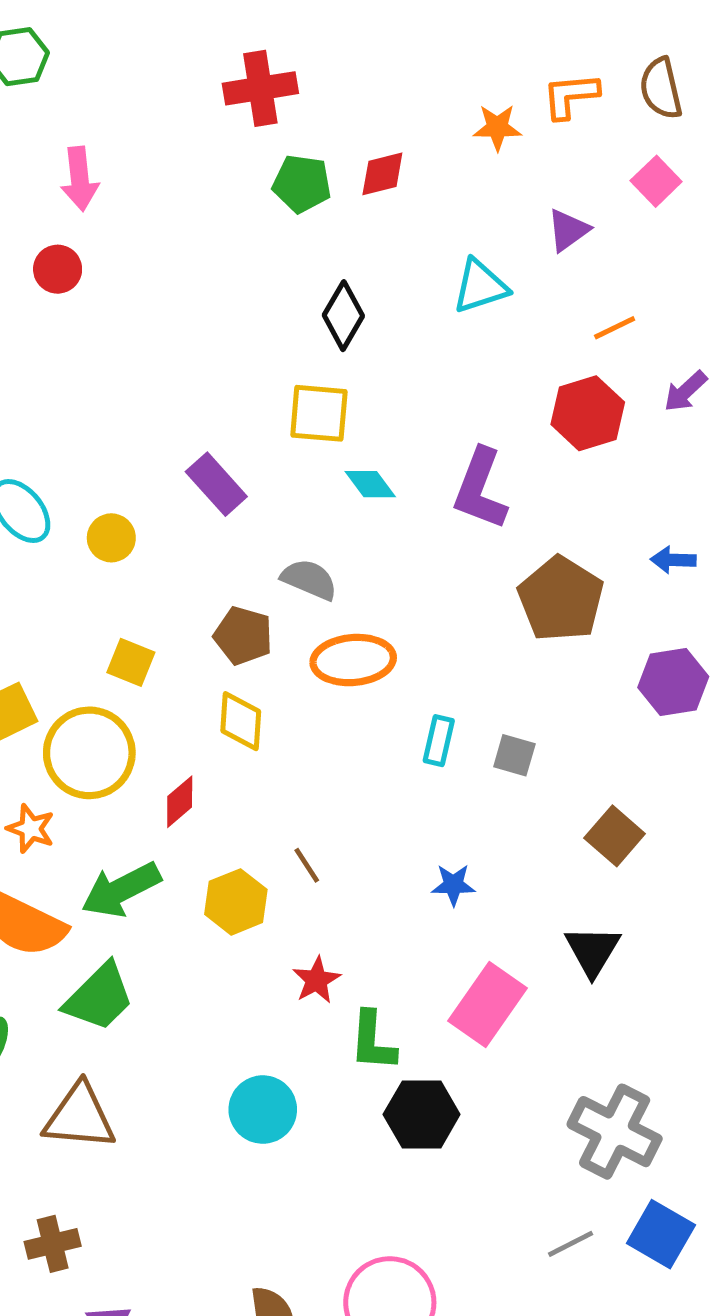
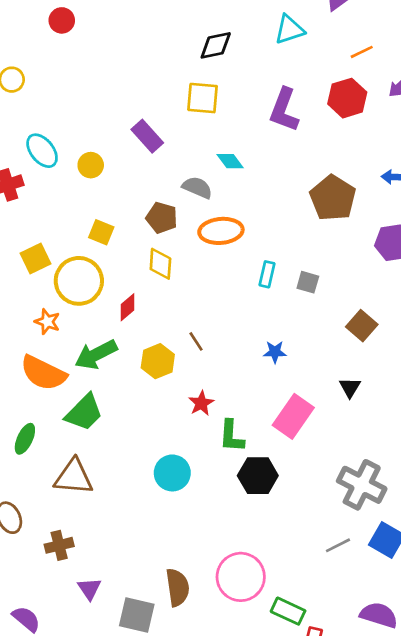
black diamond: (343, 316) -> (216, 45), turned 48
cyan diamond: (370, 484) -> (230, 161), moved
purple L-shape: (480, 489) -> (284, 110), moved
black triangle: (593, 951) -> (350, 387), size x0.7

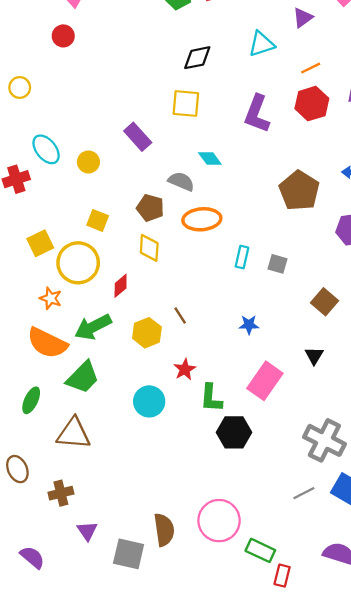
orange line: (362, 52) -> (311, 68), moved
cyan circle: (172, 473) -> (149, 401), moved

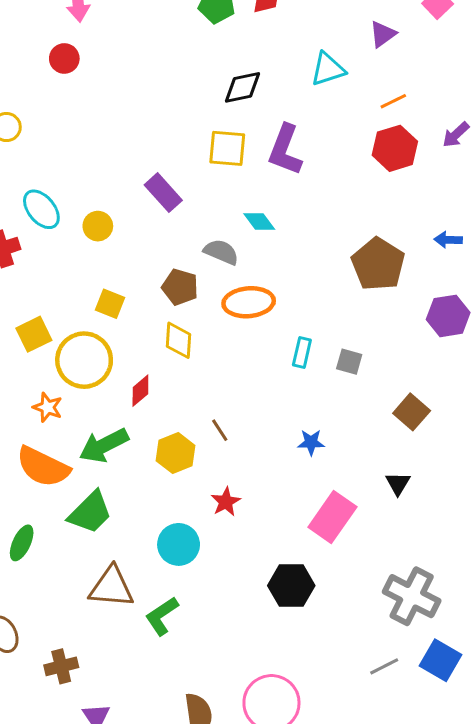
purple L-shape: (257, 114) -> (285, 150), moved
green L-shape: (211, 398) -> (162, 616), moved, turned 52
brown triangle: (74, 434) -> (112, 587), moved

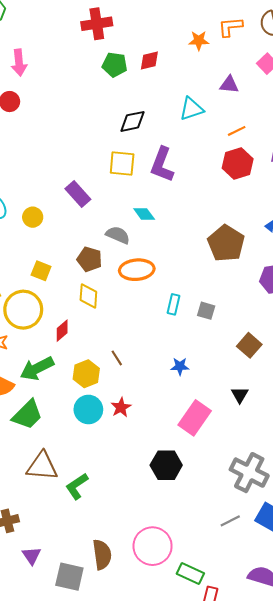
purple triangle: (383, 34) -> (229, 85), turned 42
cyan circle: (179, 544) -> (88, 409), moved

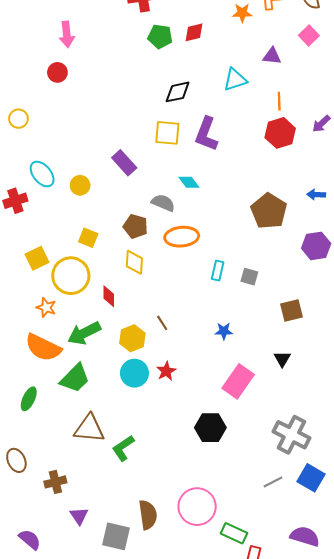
orange line: (237, 131) -> (279, 101), turned -66
red diamond: (62, 331) -> (109, 296), turned -50
brown square: (249, 345) -> (291, 311), turned 35

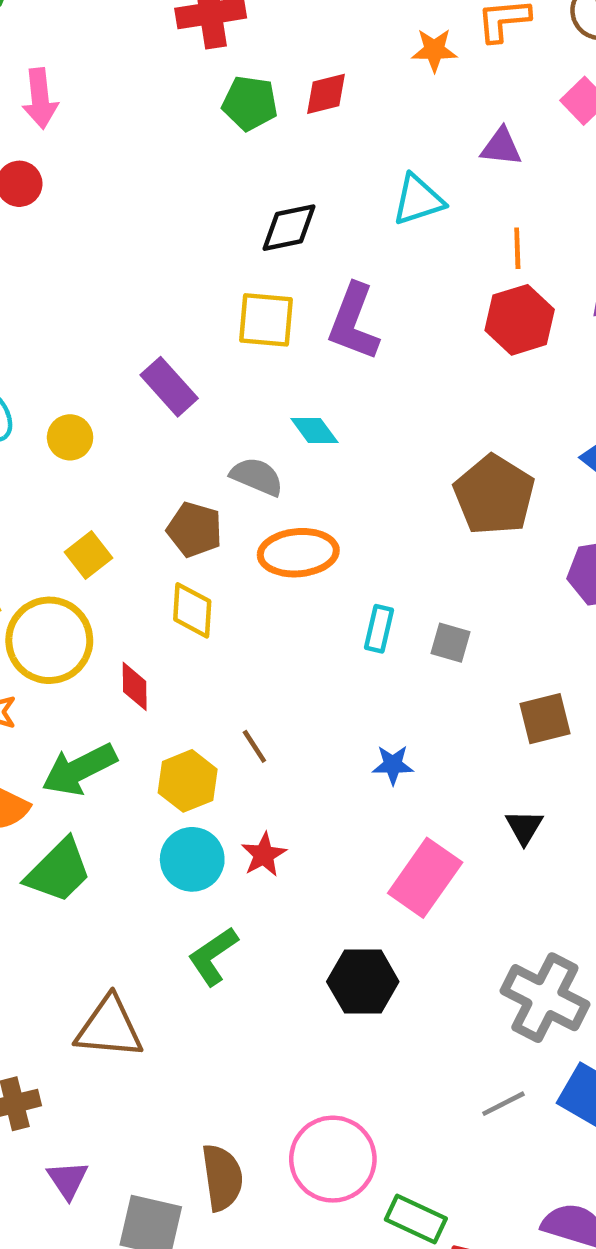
yellow square: (88, 238) -> (88, 555), turned 30
brown triangle: (89, 429) -> (109, 1028), moved
green L-shape: (123, 448) -> (213, 956), moved

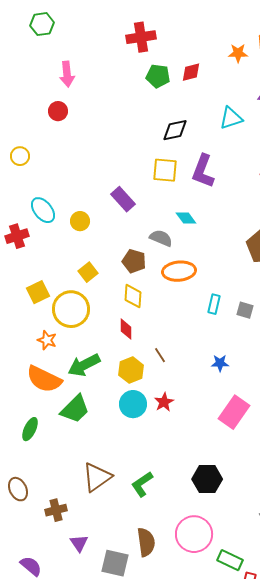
red diamond: (135, 686) -> (126, 329), moved
green L-shape: (213, 956) -> (142, 484), moved
black hexagon: (363, 982) -> (207, 479), moved
brown triangle: (109, 1028) -> (97, 477), turned -40

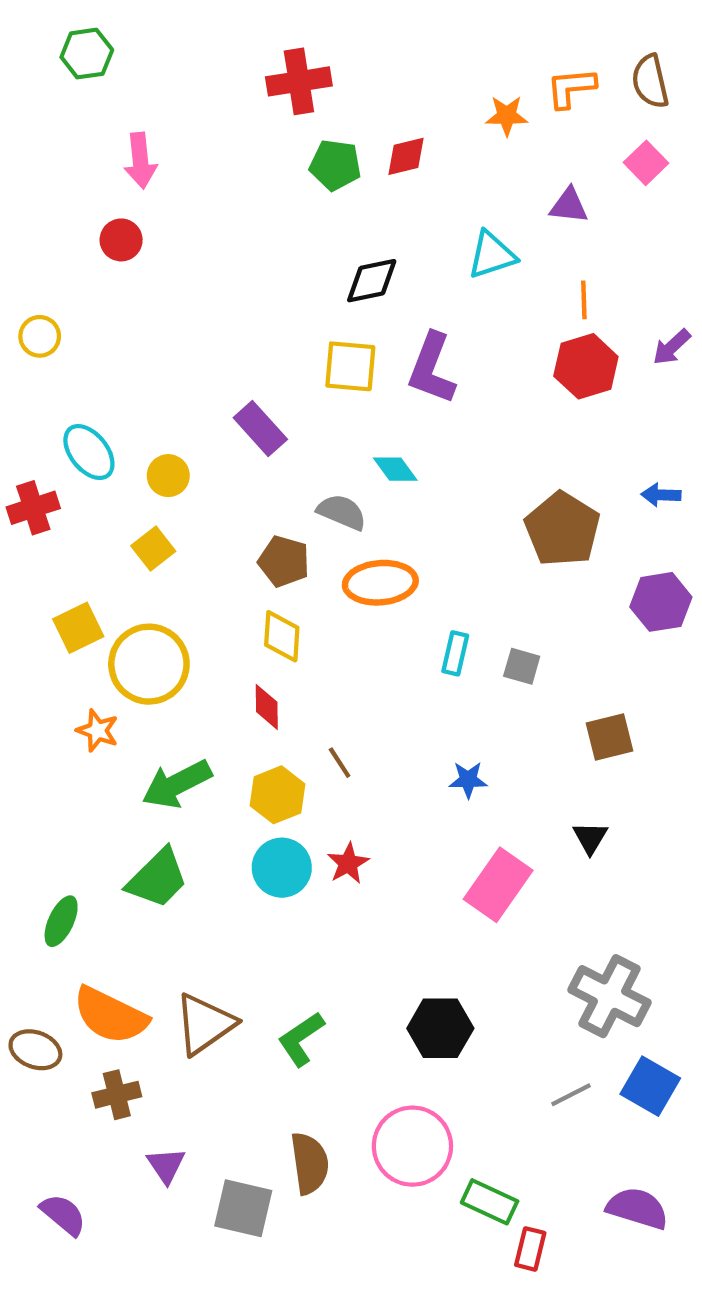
yellow square: (88, 272) -> (153, 548), moved
orange semicircle: (44, 379) -> (110, 1015), moved
brown ellipse: (18, 489) -> (35, 1050), turned -45

